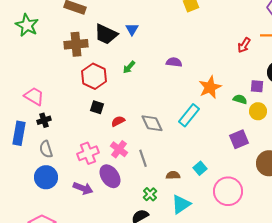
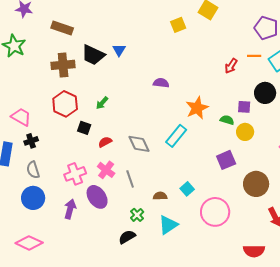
green arrow: (129, 67) -> (102, 103), moved
red hexagon: (94, 76) -> (65, 104), moved
purple arrow: (83, 188) -> (70, 209), turned -96

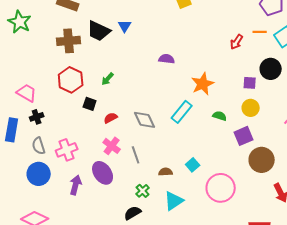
green semicircle: (227, 120) -> (220, 116), moved
purple square: (226, 160) -> (244, 136), moved
pink cross: (75, 174) -> (67, 150), moved

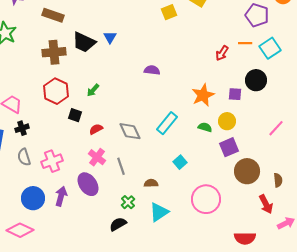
orange star: (203, 84) -> (203, 95), moved
yellow circle: (251, 108) -> (227, 121), moved
cyan square: (193, 165) -> (180, 162), moved
blue circle: (39, 174) -> (33, 198), moved

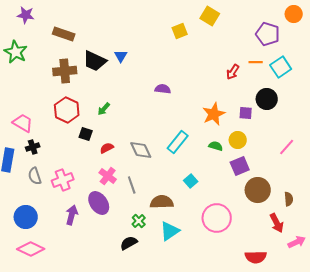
brown semicircle: (151, 183) -> (162, 202), size x1.6
blue circle: (33, 198) -> (26, 217), moved

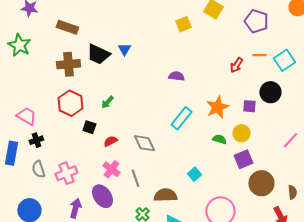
purple pentagon: (268, 34) -> (256, 21), moved
purple semicircle: (163, 89) -> (176, 76), moved
cyan rectangle: (178, 142) -> (181, 118), moved

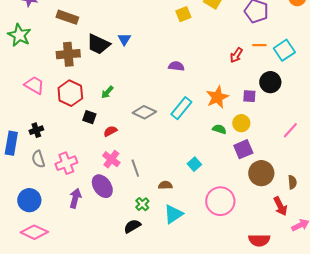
pink trapezoid: (26, 116) -> (34, 85), moved
gray diamond: (144, 143) -> (144, 112), moved, turned -40
brown semicircle: (165, 195) -> (165, 185), size x0.6

